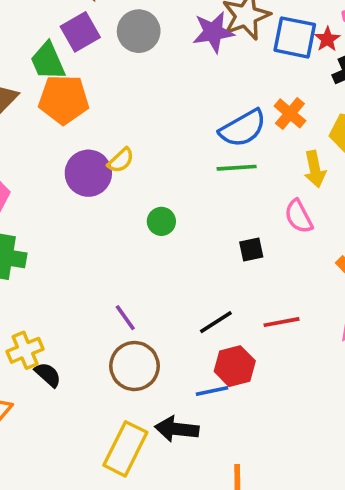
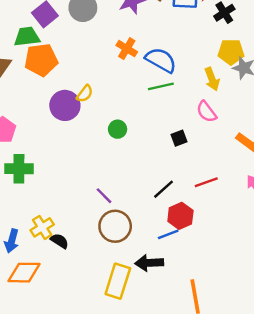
green trapezoid: (48, 61) -> (27, 37), turned 116
orange cross: (290, 113) -> (127, 49), moved
blue semicircle: (243, 128) -> (161, 60), turned -112

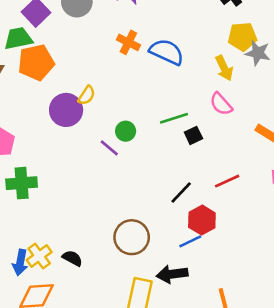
green line: (161, 86) -> (174, 118), moved
purple line: (104, 196) -> (109, 148), moved
yellow cross: (42, 227) -> (39, 256), moved

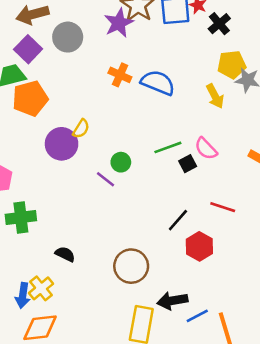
pink semicircle: (221, 104) -> (206, 149), moved
red line: (227, 181) -> (223, 207), turned 45
blue line: (190, 241) -> (197, 316), moved
black semicircle: (72, 258) -> (65, 254), moved

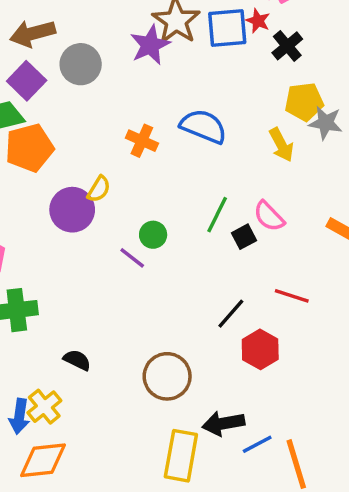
orange cross: (120, 75) -> (142, 141), moved
green line: (168, 147) -> (217, 215), turned -44

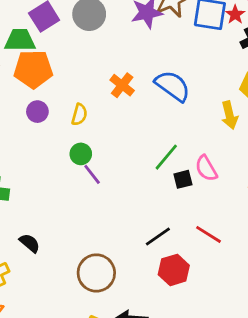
yellow semicircle: (99, 189) -> (79, 115), turned -30
purple circle: (72, 210) -> (37, 112), moved, size x0.6
green circle: (153, 235) -> (81, 154), moved

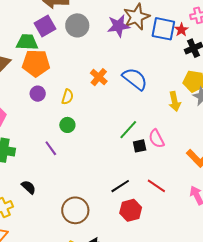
purple line: (92, 174) -> (51, 148), moved

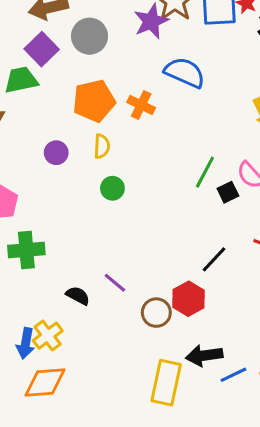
orange pentagon: (36, 63) -> (94, 101), moved
blue semicircle: (135, 79) -> (185, 72), moved
purple line: (51, 148) -> (115, 283), moved
brown circle: (75, 210) -> (156, 313), size x0.7
red hexagon: (131, 210) -> (189, 299), moved

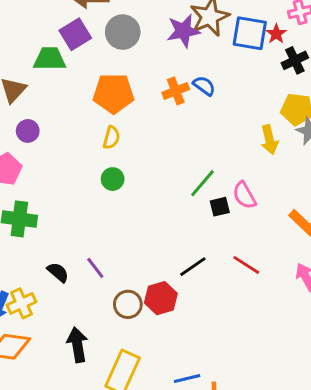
blue semicircle: (185, 72) -> (204, 86), size x0.6
orange cross: (141, 105) -> (176, 91), moved, turned 30
purple circle: (56, 153) -> (28, 131), moved
black arrow: (204, 356) -> (77, 345), moved, turned 76

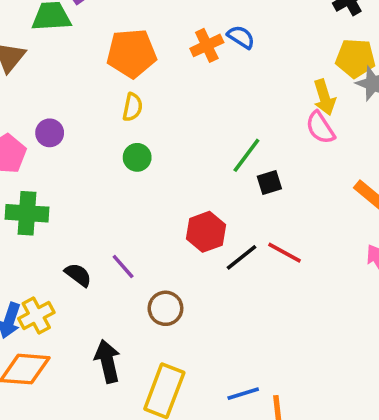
purple circle: (28, 131) -> (50, 133), moved
pink semicircle: (244, 195) -> (320, 128), moved
red line: (246, 265) -> (285, 253), moved
red hexagon: (161, 298) -> (206, 232), moved

